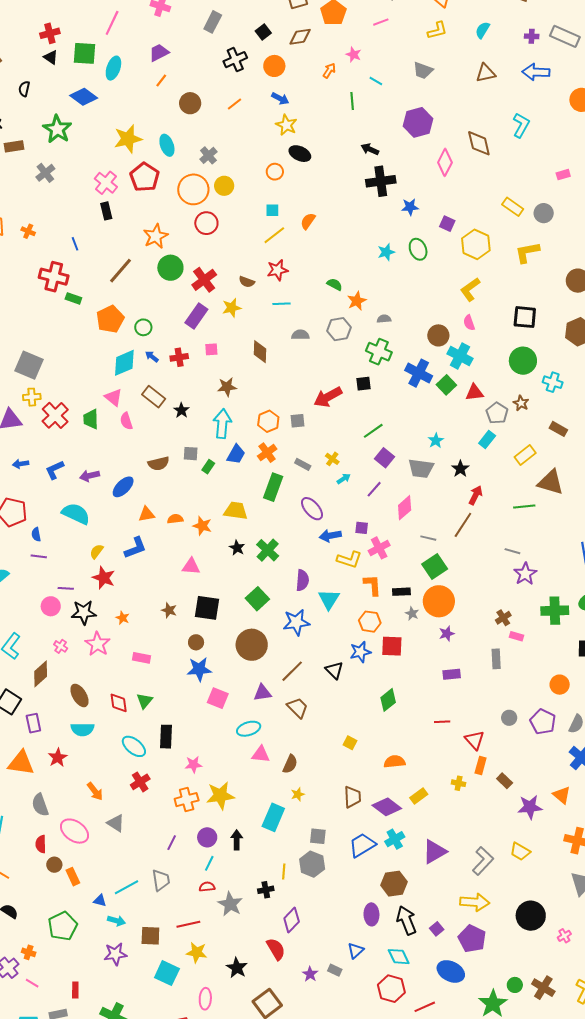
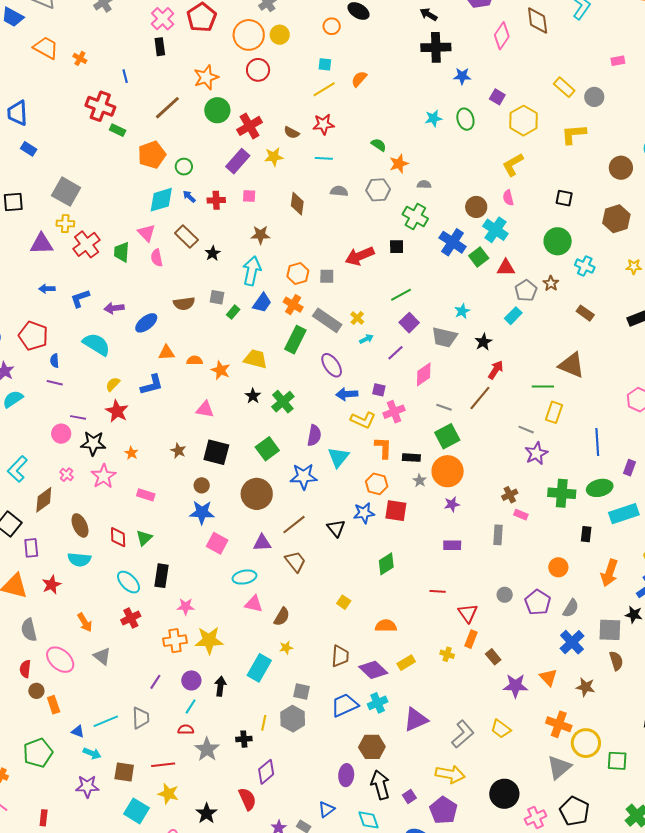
black square: (525, 317) -> (564, 198), size x0.7
orange cross: (267, 453) -> (293, 305), turned -30
yellow rectangle: (525, 455) -> (554, 412), moved, turned -40
gray rectangle: (303, 464) -> (327, 320), size x1.8
pink cross: (564, 936) -> (536, 817), size x1.5

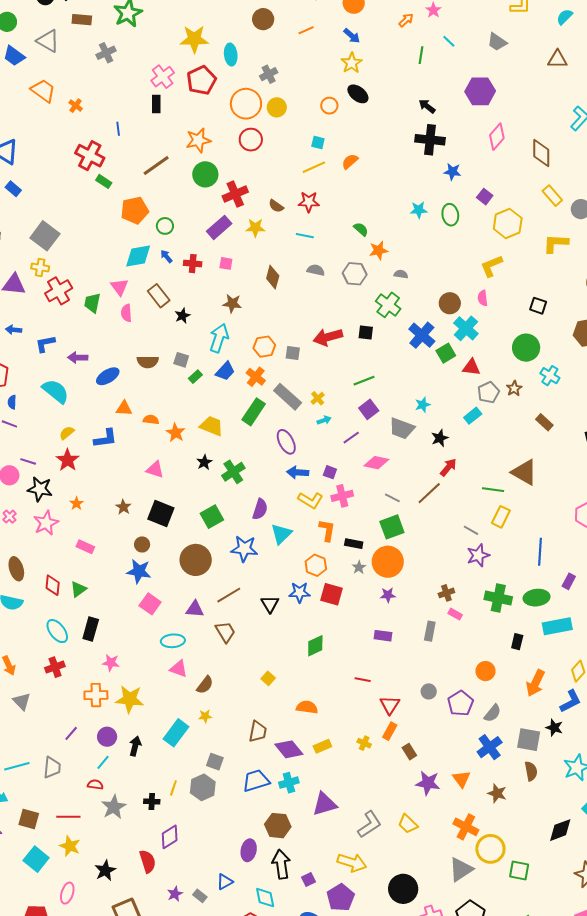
brown diamond: (538, 20) -> (541, 153), moved
pink diamond: (424, 374) -> (376, 463), turned 40

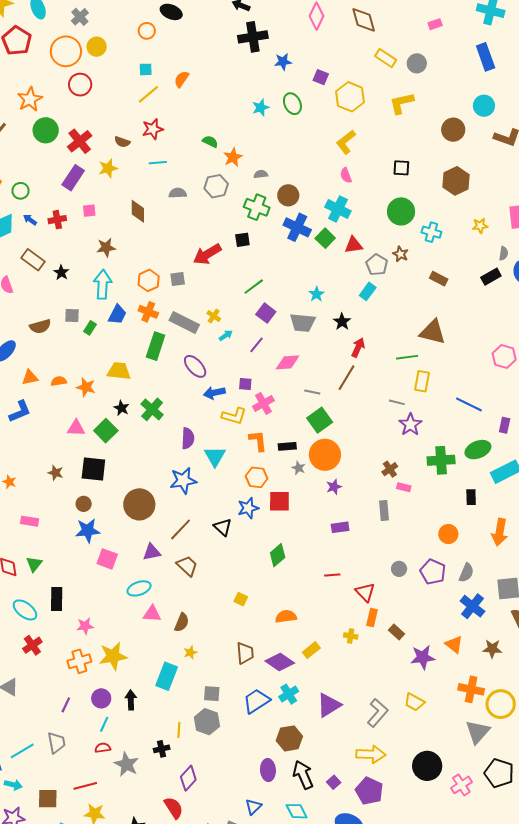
brown circle: (450, 303) -> (288, 195), moved
green square: (212, 517) -> (106, 431), moved
blue line: (540, 552) -> (469, 404), turned -52

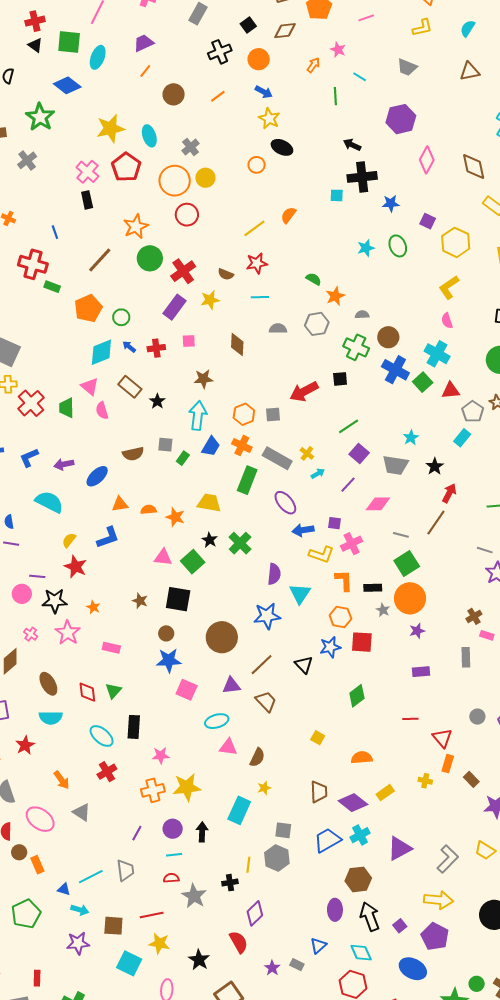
cyan square: (146, 69) -> (337, 195), moved
cyan line: (104, 724) -> (174, 855), turned 56

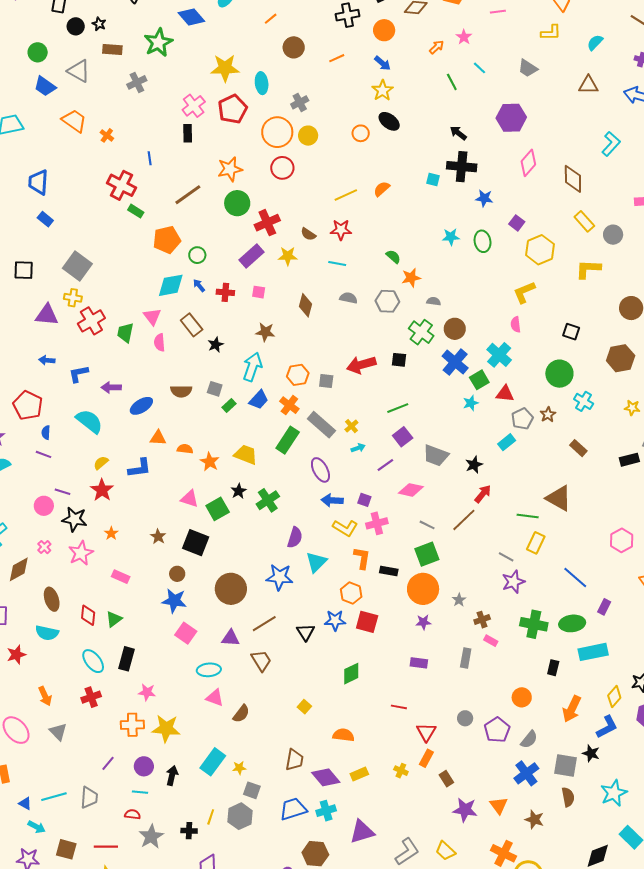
green line: (335, 96) -> (452, 82), turned -36
cyan star: (411, 438) -> (471, 403), moved
gray star: (383, 610) -> (459, 600), moved
yellow star: (264, 788) -> (239, 768), moved

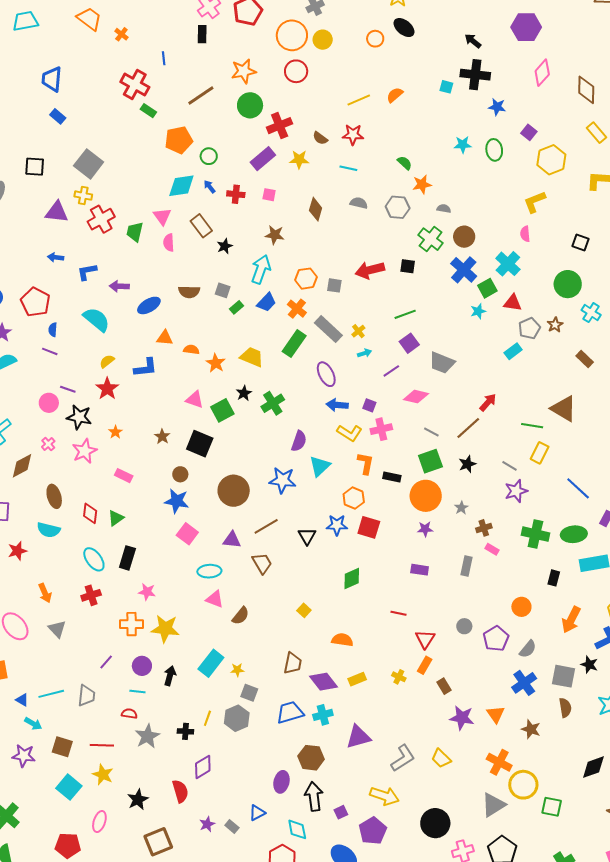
black star: (474, 465) -> (467, 464), moved

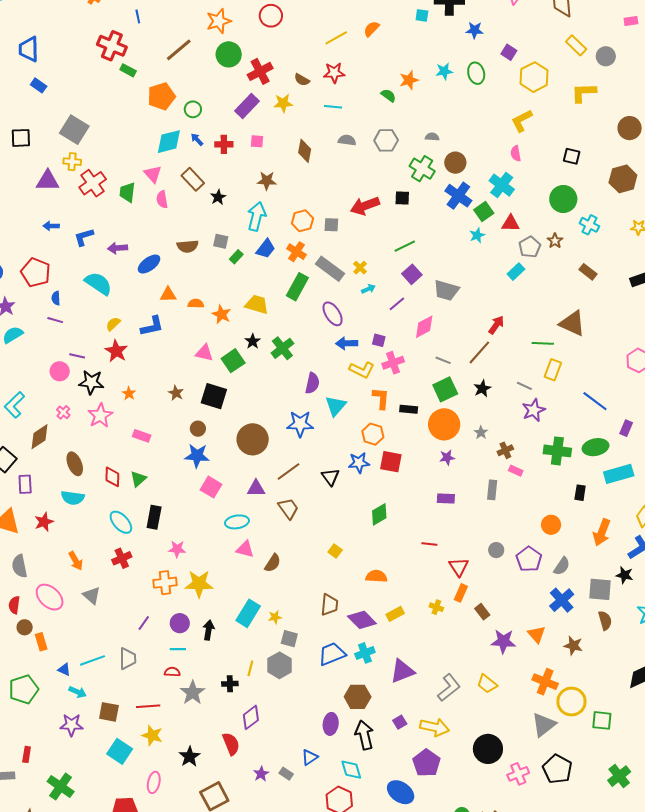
orange star: (422, 184) -> (409, 80), moved
pink diamond: (416, 397) -> (424, 327), turned -35
purple square: (341, 812) -> (400, 722), moved

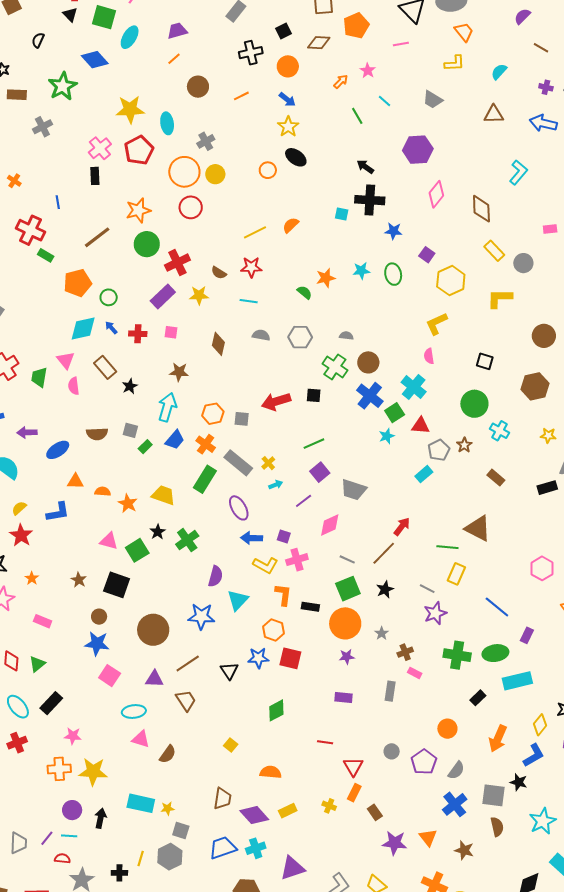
black rectangle: (580, 493) -> (478, 698), turned 35
black rectangle: (154, 517) -> (51, 703), turned 30
cyan rectangle: (248, 613) -> (141, 803), turned 68
purple line: (144, 623) -> (47, 838), moved

